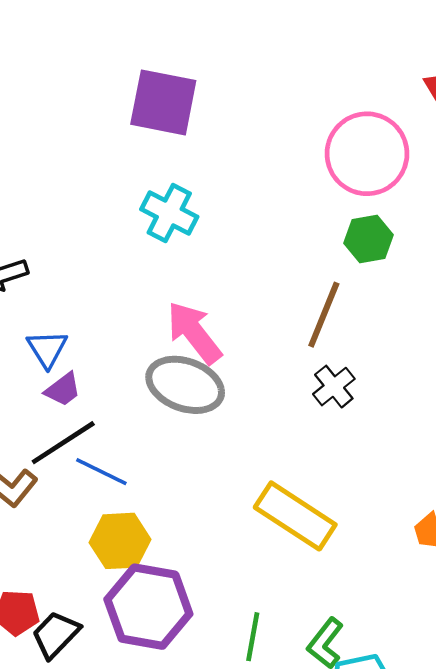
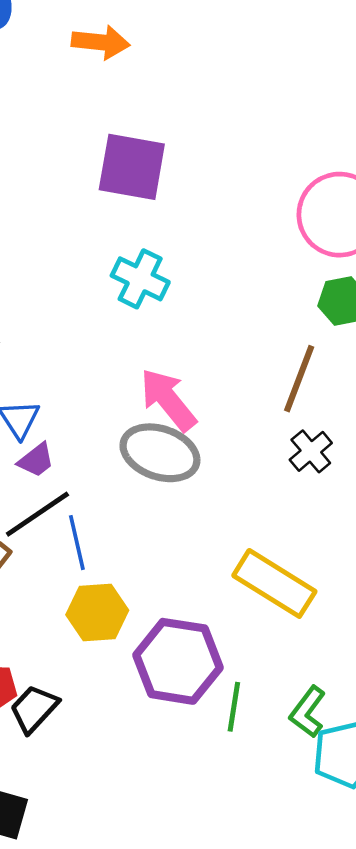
blue line: (101, 472) -> (77, 543), turned 52
purple hexagon: (148, 607) -> (178, 661), moved

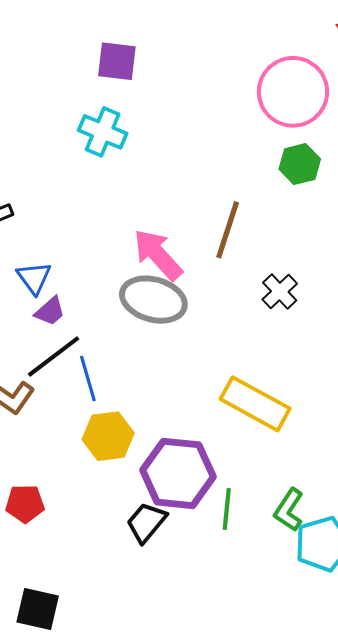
purple square: (132, 167) -> (117, 61), size x0.7
cyan cross: (140, 279) -> (103, 132), moved
brown line: (299, 379) -> (228, 230), moved
black trapezoid: (34, 709) -> (146, 522), moved

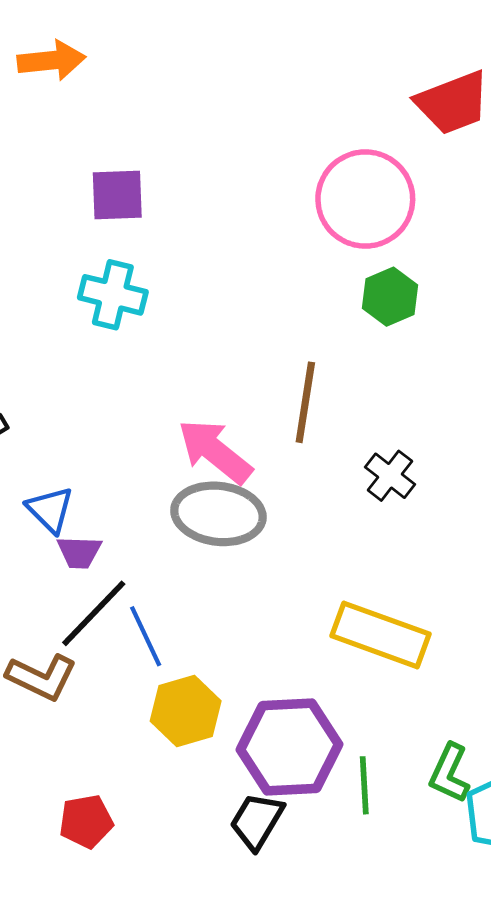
purple trapezoid: (50, 311) -> (79, 552), turned 52

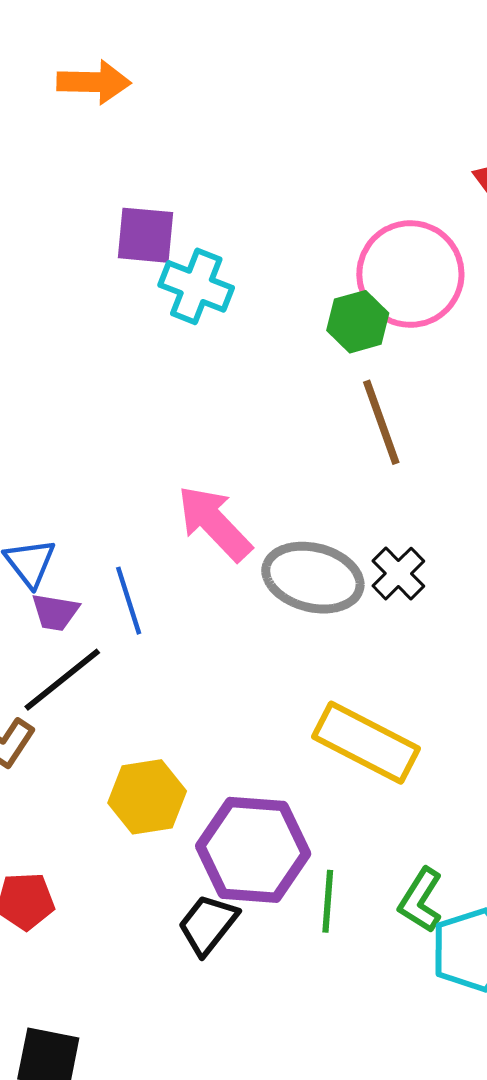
cyan cross: (113, 295) -> (196, 286), moved
green hexagon: (390, 297) -> (358, 322), moved
brown line: (305, 402) -> (381, 422), moved, turned -36
gray ellipse: (218, 514) -> (313, 578), moved
blue line: (146, 636) -> (129, 601), moved

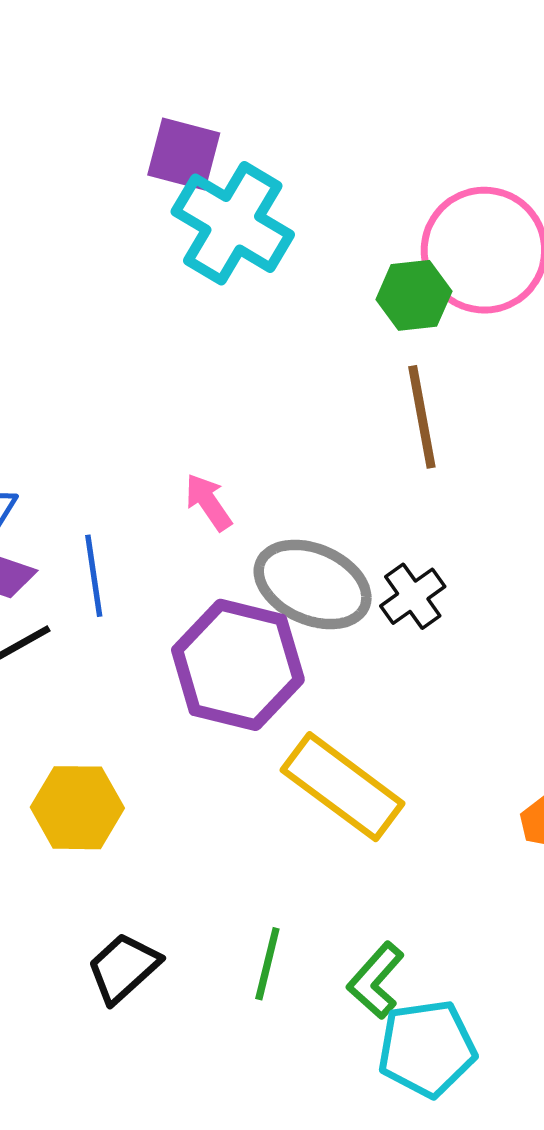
cyan cross: (196, 286) -> (233, 223), size x1.4
pink arrow: (214, 523) -> (208, 502), size x0.6
purple hexagon: (253, 850) -> (238, 665), moved

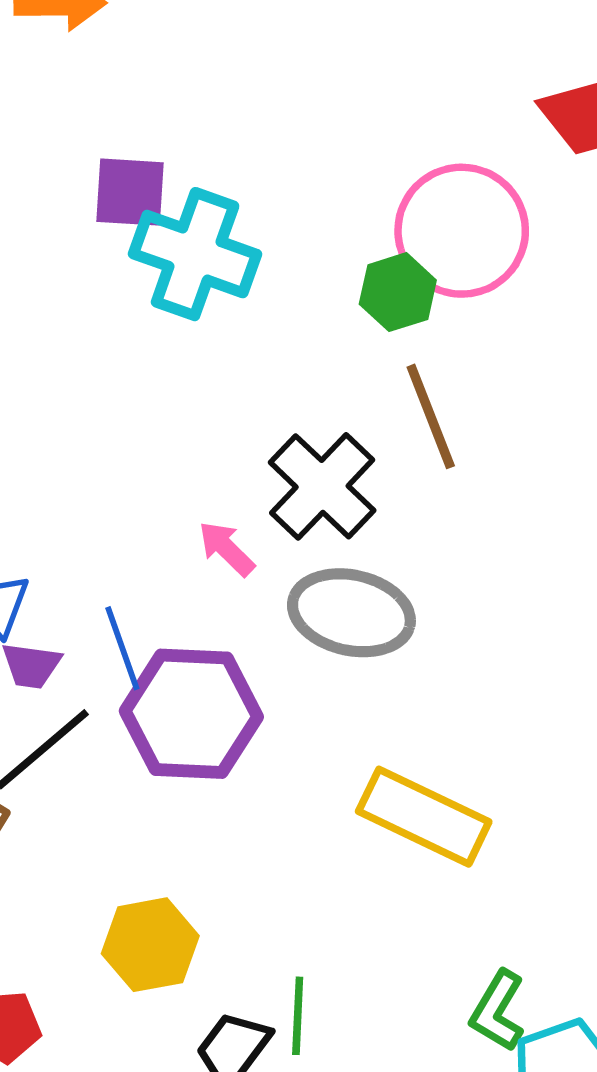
black cross: (413, 596) -> (322, 486), moved, size x1.6
purple hexagon: (238, 665) -> (191, 714), moved
yellow hexagon: (77, 808) -> (150, 945), moved
green line: (267, 964) -> (298, 1016), moved

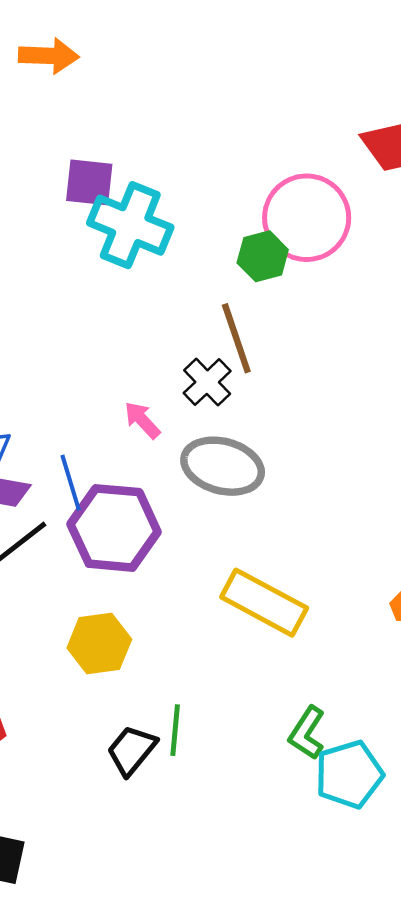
brown line: (431, 416) -> (236, 338), moved
black cross: (322, 486) -> (207, 382), size x0.7
yellow hexagon: (150, 945) -> (99, 644), moved

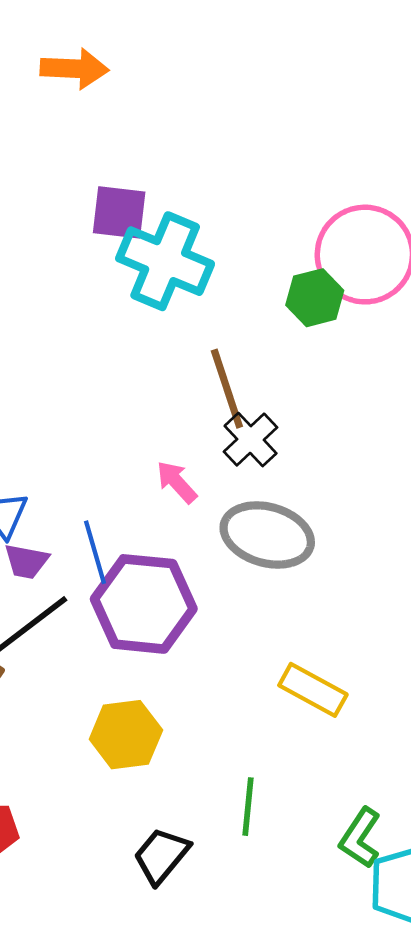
brown line: (236, 338) -> (227, 389), moved
yellow rectangle: (264, 603) -> (313, 690), size x0.7
green line: (175, 730) -> (248, 807), moved

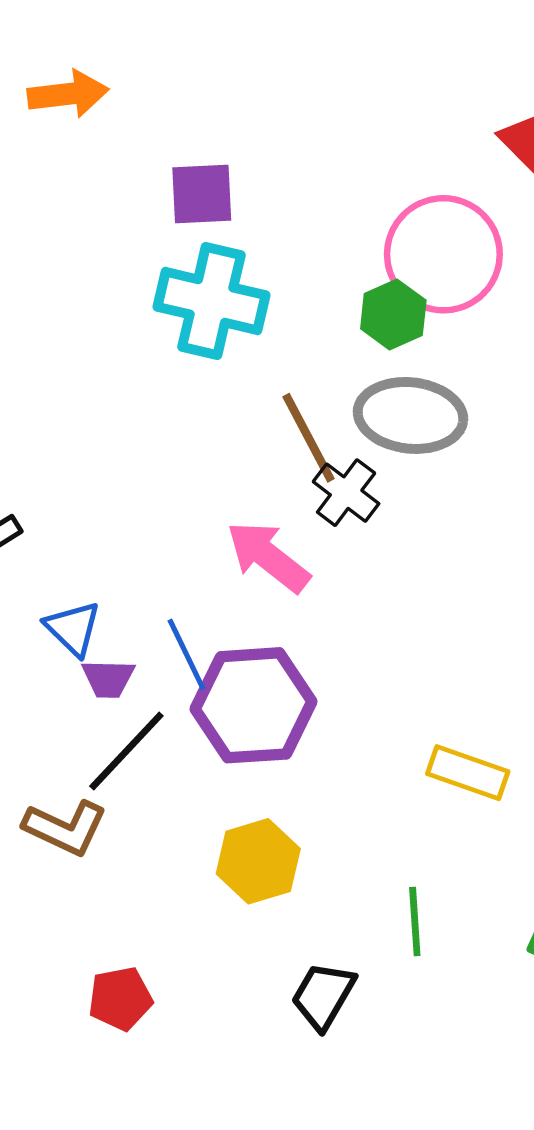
purple square: (119, 212) -> (202, 194), moved
pink arrow: (177, 482) -> (268, 557), size x1.6
gray ellipse: (267, 535) -> (410, 415), moved

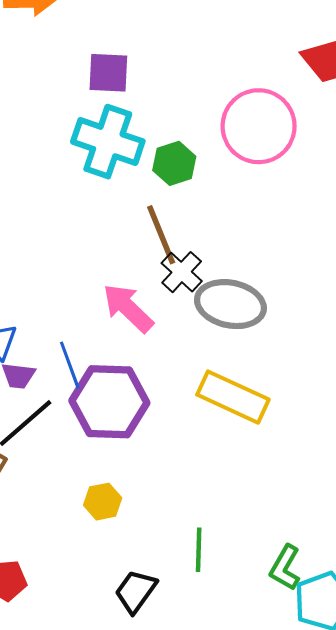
green hexagon: (393, 314) -> (174, 163), moved
gray ellipse: (410, 415) -> (230, 304), moved
yellow rectangle: (468, 773) -> (233, 397), moved, size x1.4
yellow hexagon: (258, 861) -> (103, 502), size x0.7

